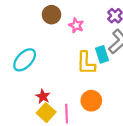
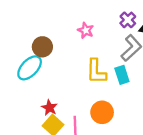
brown circle: (51, 15) -> (42, 47), moved
cyan rectangle: (102, 54) -> (122, 75), moved

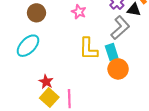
brown circle: (42, 47) -> (36, 13), moved
orange circle: (102, 112) -> (118, 69), moved

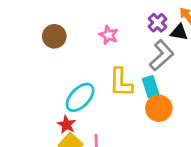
cyan ellipse: (28, 46) -> (80, 97), moved

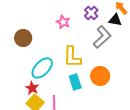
purple cross: (157, 23) -> (91, 13), moved
brown circle: (54, 36) -> (23, 38), moved
cyan rectangle: (151, 87) -> (75, 82), moved

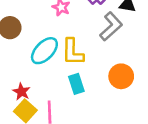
cyan ellipse: (42, 68) -> (44, 51), moved
orange circle: (100, 76) -> (121, 76), moved

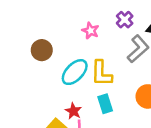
red star: (21, 92) -> (73, 111), moved

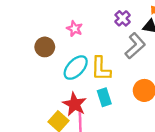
pink star: (90, 31) -> (75, 29), moved
red star: (73, 111) -> (75, 104), size x1.5

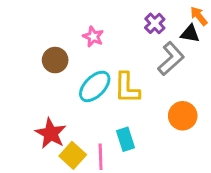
cyan rectangle: (104, 97) -> (125, 139), moved
red star: (75, 104) -> (51, 133), moved

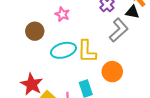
cyan ellipse: (95, 86) -> (63, 50), turned 30
orange circle: (183, 116) -> (112, 72), moved

